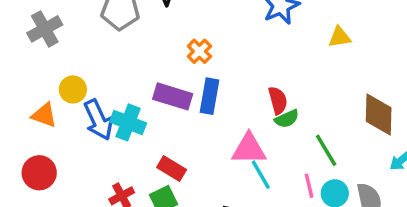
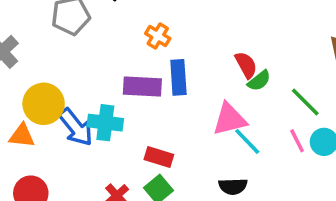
yellow circle: (73, 89) -> (44, 104), size x1.5

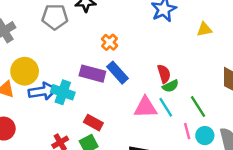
blue rectangle: (178, 77) -> (118, 73), turned -50
blue arrow: (76, 127) -> (43, 91), turned -72
cyan line: (247, 141) -> (166, 107), moved

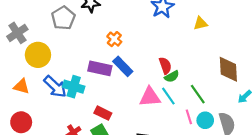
gray pentagon: (55, 17) -> (63, 18), turned -30
yellow circle: (25, 71) -> (38, 55), moved
blue arrow: (43, 91) -> (55, 87), turned 55

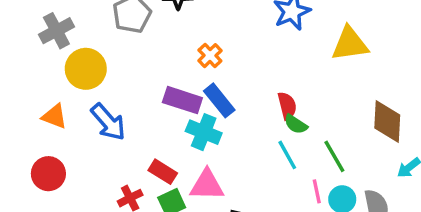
yellow triangle: (200, 23) -> (350, 44), size x1.6
green semicircle: (172, 76) -> (296, 124), turned 56
cyan cross: (74, 87) -> (204, 132), moved
pink triangle: (150, 97) -> (207, 185), moved
red rectangle: (103, 113) -> (163, 172), moved

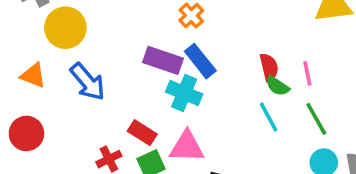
pink line: (317, 191) -> (307, 73), moved

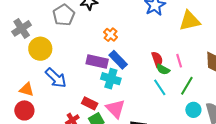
orange triangle: (33, 76) -> (27, 90), moved
green line: (316, 119) -> (187, 86), turned 66
pink triangle: (187, 147) -> (115, 109), turned 50

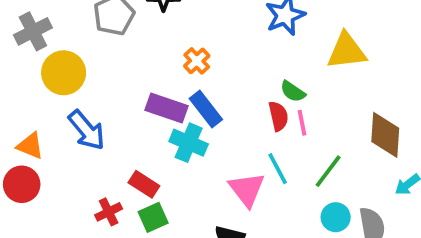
pink line: (179, 61) -> (302, 123), moved
green semicircle: (163, 69) -> (293, 92), moved
pink triangle: (115, 109) -> (247, 189), moved

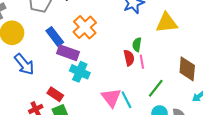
orange cross: (197, 61) -> (85, 27), size x1.6
green semicircle: (293, 92) -> (137, 45), turned 64
blue rectangle: (206, 109) -> (55, 37), moved
cyan line: (278, 169) -> (126, 100), moved

